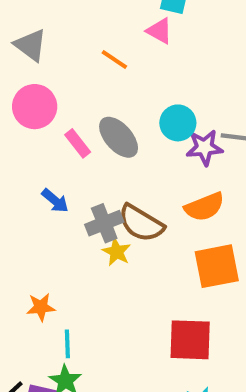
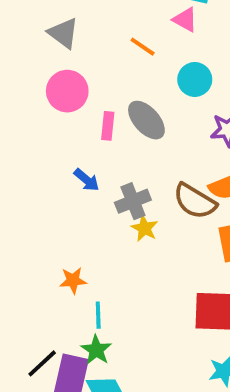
cyan circle: (178, 123) -> (195, 79), moved
pink rectangle: (78, 143) -> (108, 126), turned 44
brown semicircle: (141, 223) -> (195, 201), moved

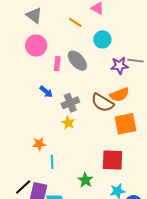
yellow star: (145, 228) -> (68, 123), moved
green star: (96, 350) -> (85, 180), moved

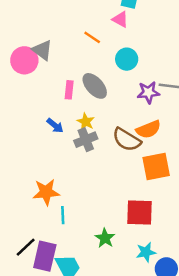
gray triangle: (34, 15) -> (42, 50), moved
pink circle: (36, 45) -> (24, 60), moved
yellow star: (68, 123) -> (86, 122), moved
orange star: (39, 144) -> (46, 192), size x1.5

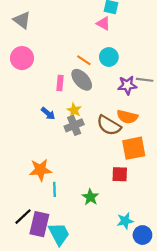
orange line: (92, 37) -> (84, 60), moved
gray triangle: (42, 50) -> (22, 20), moved
orange semicircle: (148, 129) -> (127, 117), turned 36
red square: (139, 213) -> (120, 174), moved, size x0.7
green star: (105, 238) -> (90, 197), moved

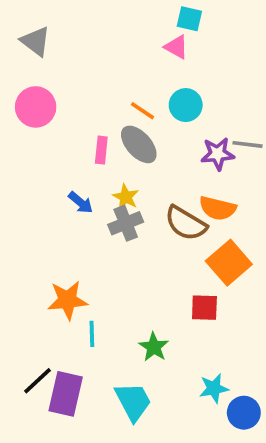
orange square: (134, 148) -> (229, 263), turned -30
cyan trapezoid: (59, 234) -> (133, 401), moved

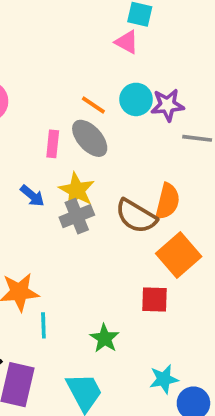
purple star: (218, 154) -> (168, 105), moved
yellow star: (126, 197) -> (77, 190), size x1.4
orange semicircle: (218, 208) -> (168, 201), turned -90

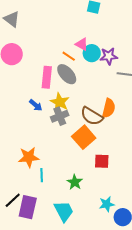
pink triangle: (127, 42) -> (82, 44), moved
pink rectangle: (53, 144) -> (47, 77), size x1.5
orange square: (179, 255) -> (84, 137), moved

